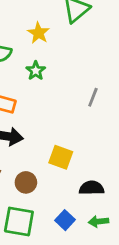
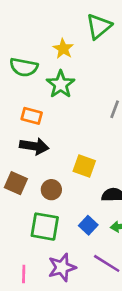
green star: (36, 71) -> (61, 84), size x1.5

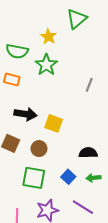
orange rectangle: (32, 116) -> (12, 79), moved
yellow square: (84, 166) -> (54, 123), moved

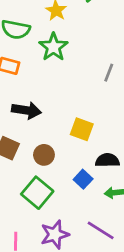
yellow square: (54, 123) -> (82, 129), moved
blue square: (68, 177) -> (83, 179), moved
green square: (34, 178) -> (37, 193), turned 30

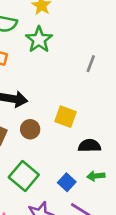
brown circle: (44, 155) -> (30, 129), moved
blue square: (83, 179) -> (67, 182), moved

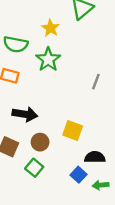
green square: (24, 176) -> (34, 168), moved, size x0.7
blue square: (67, 182) -> (78, 175), moved

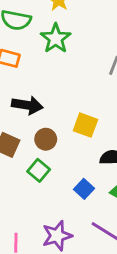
blue square: (78, 175) -> (84, 189), moved

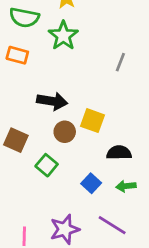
black arrow: (27, 105) -> (52, 101), moved
brown circle: (46, 139) -> (65, 132), moved

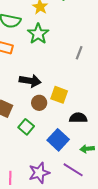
blue square: (91, 183) -> (58, 140), size x1.5
green arrow: (126, 186) -> (87, 149), moved

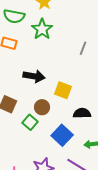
brown circle: (39, 103) -> (42, 107), moved

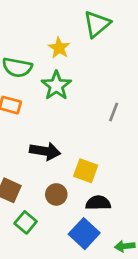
black semicircle: (82, 113) -> (98, 203), moved
green square: (30, 122) -> (26, 222), moved

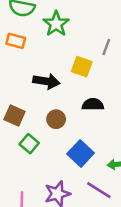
yellow square: (86, 171) -> (82, 67), moved
black semicircle: (98, 203) -> (93, 105), moved

